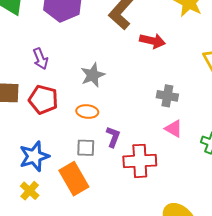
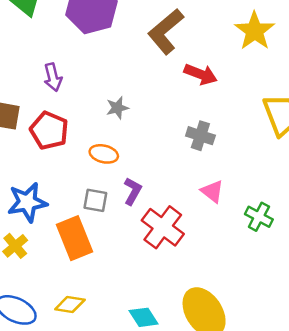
gray star: (93, 75) -> (117, 108), size x0.7
gray cross: (167, 96) -> (200, 136), moved
red cross: (140, 161) -> (163, 227), turned 32

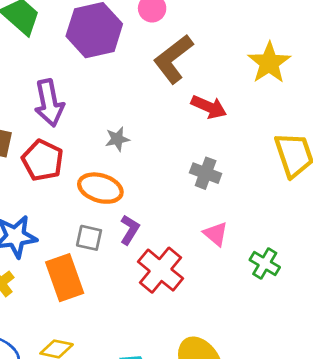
purple arrow: (53, 77) -> (49, 103), size x1.5
orange ellipse: (104, 154) -> (100, 188), size x1.4

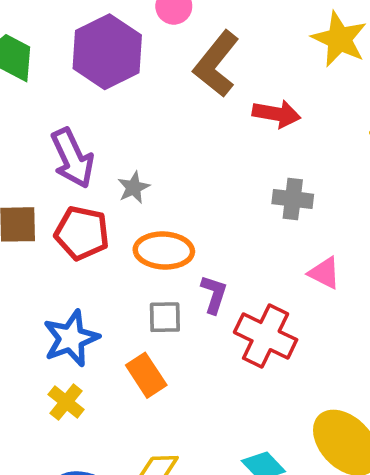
gray star: (117, 139) -> (134, 188), moved
orange rectangle: (65, 278) -> (146, 375), size x0.7

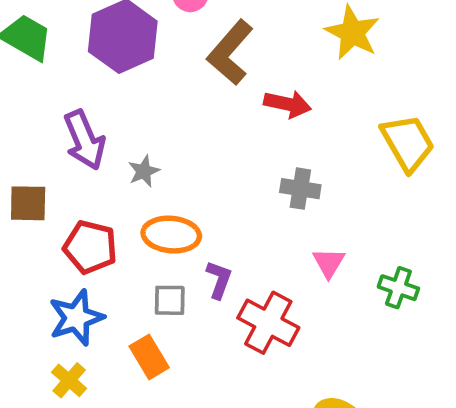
red pentagon: (82, 233) -> (90, 247), moved
pink triangle: (324, 273) -> (329, 263), turned 32

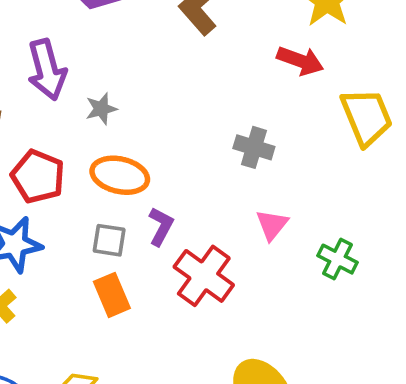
red arrow: (287, 104) -> (300, 61), moved
orange rectangle: (149, 357) -> (112, 295), moved

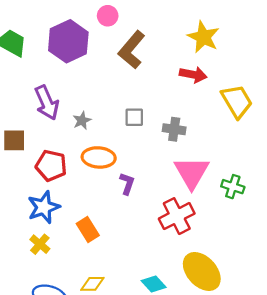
pink triangle: (272, 225) -> (192, 173), size x1.8
gray square: (109, 240) -> (134, 117), moved
red cross: (204, 276) -> (177, 216), moved, turned 36
orange rectangle: (112, 295) -> (88, 230), moved

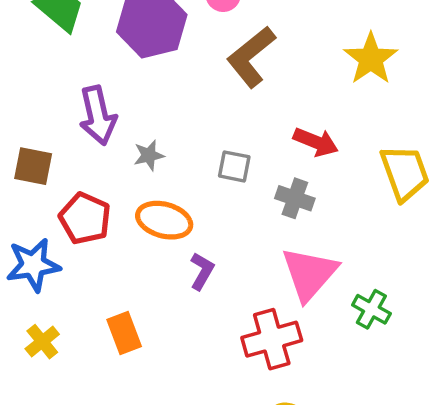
red arrow: (193, 75) -> (316, 142), moved
blue star: (44, 207) -> (33, 265), moved

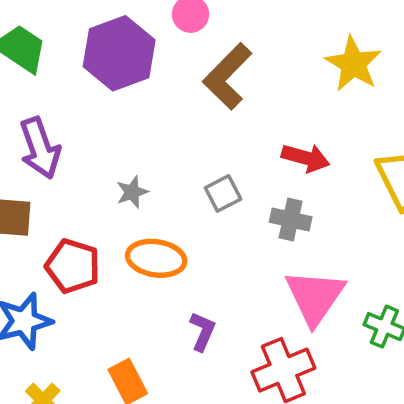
purple arrow: (98, 115) -> (40, 148), moved
gray square: (234, 166) -> (223, 193), turned -32
purple L-shape: (202, 271) -> (203, 331), moved

